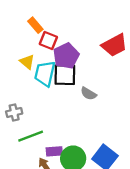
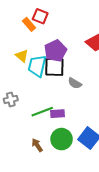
red square: (48, 41) -> (40, 16), moved
green line: (31, 136) -> (42, 112), moved
purple rectangle: (54, 151) -> (57, 114), moved

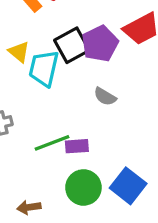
purple pentagon: (55, 51) -> (100, 44), moved
black square: (54, 67) -> (72, 45), moved, turned -30
brown arrow: (37, 145) -> (29, 207), moved, turned -64

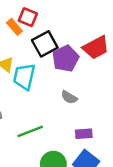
black square: (72, 45) -> (45, 44), moved
purple rectangle: (77, 146) -> (84, 134), moved

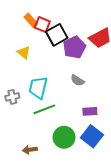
red square: (28, 17) -> (42, 25), moved
cyan trapezoid: (24, 77) -> (38, 88), moved

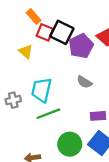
red square: (42, 25) -> (45, 32), moved
black square: (57, 35) -> (62, 32), turned -35

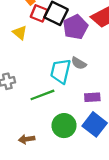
cyan trapezoid: (41, 90) -> (61, 71), moved

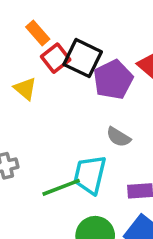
red square: (39, 13) -> (56, 58), turned 30
cyan trapezoid: (61, 71) -> (90, 175), moved

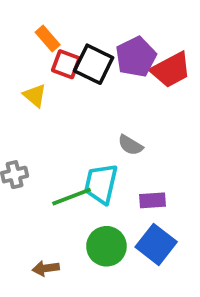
red square: (56, 58) -> (66, 64), turned -32
purple pentagon: (113, 80) -> (136, 57), moved

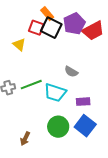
orange rectangle: (48, 38) -> (47, 14), moved
cyan trapezoid: (101, 184) -> (55, 93), turned -85
green line: (72, 197) -> (31, 85), moved
brown arrow: (46, 268) -> (25, 139), turned -56

